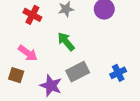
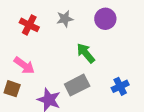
green arrow: (66, 42) -> (86, 53), moved

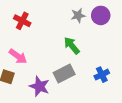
gray star: (65, 19) -> (78, 15), moved
purple circle: (105, 19) -> (101, 15), moved

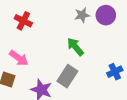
gray rectangle: (64, 73) -> (67, 76), turned -30
blue cross: (102, 75) -> (115, 72), moved

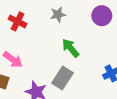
gray star: (82, 15) -> (58, 15), moved

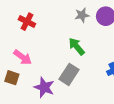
gray star: (58, 15) -> (82, 15), moved

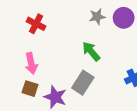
pink arrow: (23, 57) -> (31, 63), turned 42
brown square: (12, 78) -> (30, 89), moved

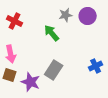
green arrow: (91, 51) -> (52, 33), moved

